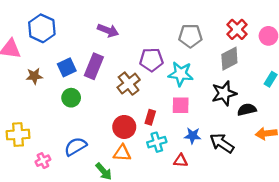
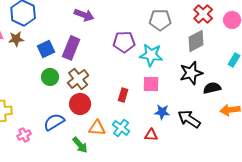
brown star: (34, 76) -> (16, 39), moved
brown cross: (129, 84) -> (78, 79), moved
red circle: (124, 127) -> (80, 104), moved
cyan cross: (157, 142) -> (121, 128), moved, turned -36

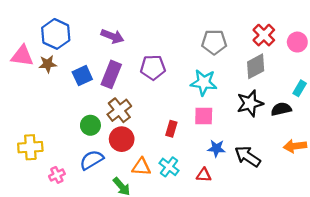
purple arrow: (84, 15) -> (112, 36), moved
purple pentagon: (124, 42) -> (153, 67), moved
green circle: (50, 77) -> (90, 125), moved
black semicircle: (212, 88) -> (281, 109), moved

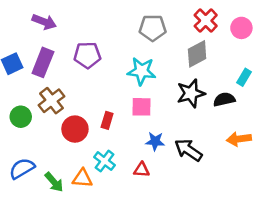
red circle: (122, 139) -> (75, 129), moved
blue semicircle: (92, 160) -> (22, 168), moved
orange triangle: (141, 167) -> (82, 178), moved

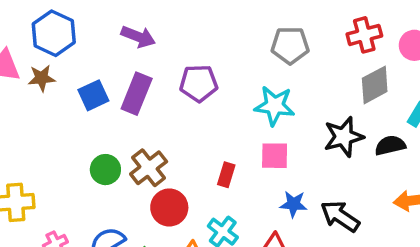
red cross: (206, 21) -> (364, 35), turned 30
gray diamond: (197, 54) -> (375, 85), moved
brown cross: (52, 101) -> (149, 168), moved
red circle: (75, 129) -> (169, 207), moved

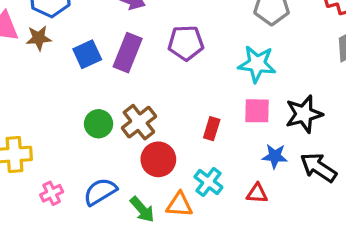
black star: (344, 137) -> (304, 114), moved

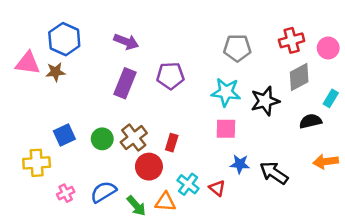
blue square: (87, 54) -> (64, 135), moved
black star: (304, 114) -> (265, 101), moved
red rectangle: (212, 129) -> (172, 143), moved
red triangle: (257, 193) -> (217, 188), moved, turned 36

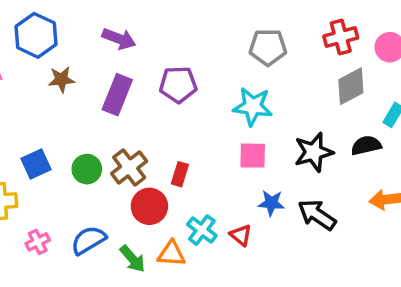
brown star: (56, 72) -> (61, 79), moved
black star: (265, 101) -> (314, 152), moved

